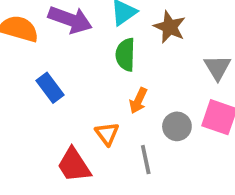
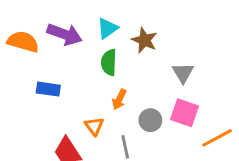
blue rectangle: (50, 88) -> (48, 89), turned -45

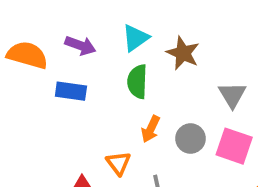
purple arrow: (64, 34) -> (80, 46), size x0.7
blue rectangle: (48, 89) -> (71, 91), moved
gray circle: (150, 120) -> (190, 139), moved

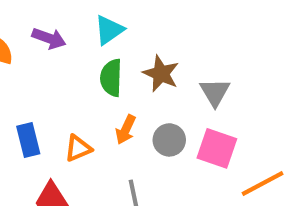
brown star: (183, 53) -> (161, 74), moved
blue rectangle: (71, 91) -> (28, 140), moved, turned 68
orange triangle: (118, 163) -> (78, 148), moved, turned 44

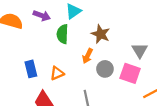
green semicircle: (111, 78) -> (62, 34), moved
gray triangle: (215, 92) -> (140, 50), moved
orange arrow: (126, 130) -> (88, 56), moved

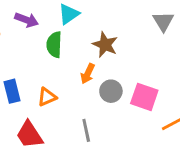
gray triangle: (140, 50) -> (163, 21), moved

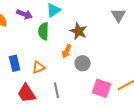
pink square: (144, 97) -> (102, 88), moved
gray line: (86, 130) -> (57, 90), moved

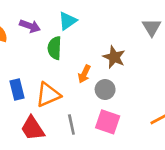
brown star: (79, 31) -> (114, 57), moved
orange triangle: (39, 67) -> (48, 95), size x1.5
pink square: (102, 88) -> (108, 122), moved

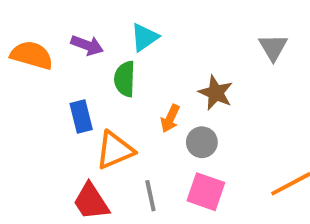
blue rectangle: (17, 89) -> (81, 116), moved

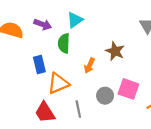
gray circle: (202, 142) -> (105, 96), moved
pink square: (206, 192) -> (128, 89), moved

